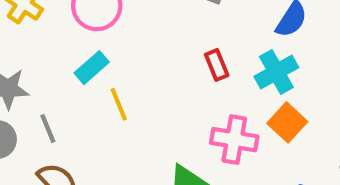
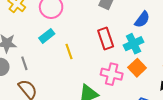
red rectangle: (217, 65) -> (106, 39), size x1.5
yellow line: (119, 104) -> (69, 51), moved

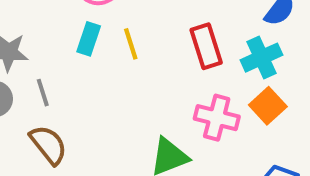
cyan rectangle: (47, 36) -> (89, 39), turned -35
yellow line: (69, 51) -> (131, 44), moved

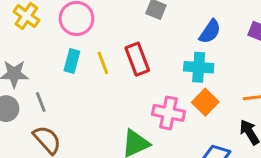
red rectangle: (206, 46) -> (137, 59), moved
cyan cross: (262, 58) -> (199, 67), turned 32

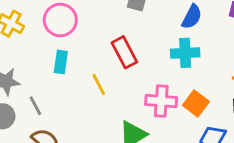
yellow line: (103, 63) -> (99, 85), moved
orange square: (205, 102) -> (196, 103), moved

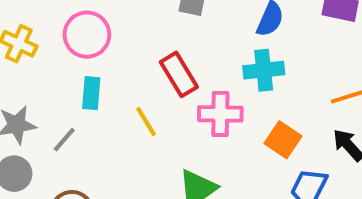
pink cross: (161, 101) -> (220, 114), moved
gray line: (35, 106) -> (64, 140), moved, turned 72

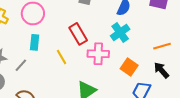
cyan cross: (264, 70) -> (120, 32), turned -30

